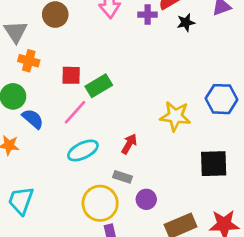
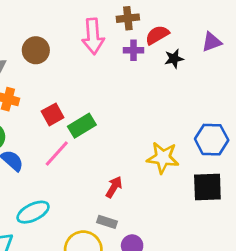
red square: (71, 75) -> (53, 114), turned -30
cyan ellipse: (83, 150) -> (33, 212), moved
black square: (214, 164) -> (207, 187), moved

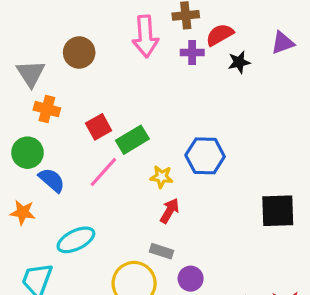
blue hexagon: (212, 140) -> (205, 156), moved
yellow star: (163, 158) -> (162, 177), moved, size x0.6

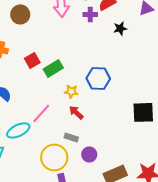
black star: (239, 62) -> (120, 28), moved
pink line: (103, 172) -> (41, 113), moved
red arrow: (170, 211) -> (76, 112), turned -77

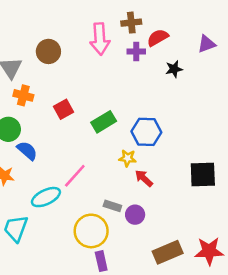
green rectangle: (53, 68) -> (104, 122), moved
yellow star: (71, 91) -> (128, 158), moved
red arrow: (76, 112) -> (144, 178), moved
purple circle: (89, 154) -> (135, 215), moved

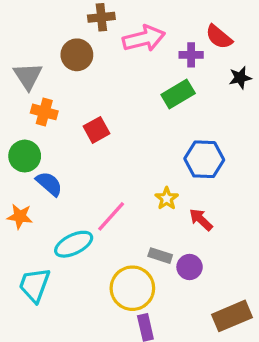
brown cross: (131, 23) -> (101, 17), moved
red semicircle: (158, 38) -> (219, 37), turned -110
pink arrow: (100, 39) -> (144, 38), turned -100
green rectangle: (104, 122) -> (178, 94), moved
yellow star: (128, 158) -> (167, 198), moved, turned 30

